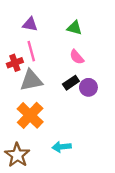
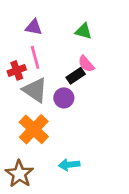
gray triangle: (31, 80) -> (35, 90), turned 45
black rectangle: (71, 83) -> (76, 76), moved
purple circle: (88, 87) -> (64, 98), moved

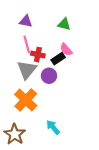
red cross: (17, 70) -> (38, 55), moved, turned 32
gray triangle: (35, 90) -> (27, 70), turned 35
cyan arrow: (69, 165) -> (53, 127), turned 56

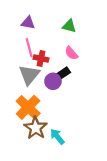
black rectangle: (58, 59) -> (63, 74), moved
brown star: (15, 134) -> (36, 128), moved

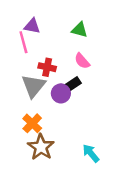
pink line: (29, 48) -> (23, 42), moved
orange cross: (28, 107) -> (32, 123), size x0.7
cyan arrow: (57, 137) -> (91, 153), moved

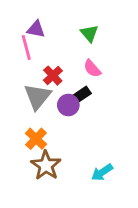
green triangle: (80, 30) -> (89, 33), turned 35
red cross: (47, 67) -> (53, 76), turned 35
cyan arrow: (91, 153) -> (102, 172), turned -84

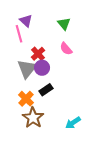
purple triangle: (36, 29) -> (26, 21), turned 32
black rectangle: (81, 95) -> (46, 90), moved
purple circle: (68, 105) -> (42, 68), moved

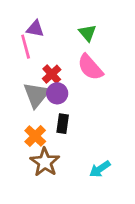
purple triangle: (26, 21) -> (35, 29), turned -32
pink semicircle: (66, 49) -> (90, 67), size x1.5
black rectangle: (46, 90) -> (63, 124), turned -48

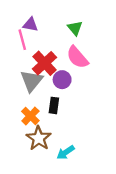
red cross: (52, 74) -> (45, 63), size x1.5
purple circle: (57, 93) -> (62, 80), moved
cyan arrow: (100, 169) -> (66, 152), moved

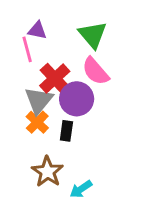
green triangle: (75, 28) -> (93, 35), size x1.5
purple circle: (62, 80) -> (77, 99), size x1.5
orange cross: (30, 116) -> (37, 122), moved

